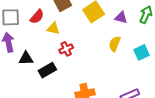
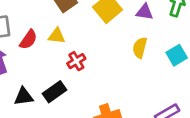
red semicircle: (37, 17) -> (28, 40), moved
black triangle: (26, 58) -> (24, 96), moved

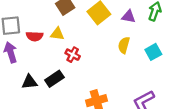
red semicircle: (28, 40) -> (35, 36), turned 56
red cross: (76, 61) -> (73, 55), turned -32

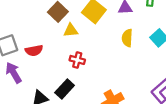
yellow triangle: (57, 34) -> (71, 30), moved

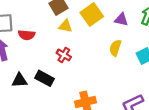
black rectangle: (65, 89) -> (45, 78), turned 60

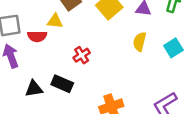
yellow triangle: (65, 26) -> (55, 21), moved
red cross: (64, 55) -> (82, 55), turned 32

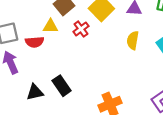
red cross: (82, 55) -> (81, 29), moved
black rectangle: (62, 84) -> (62, 86), turned 36

